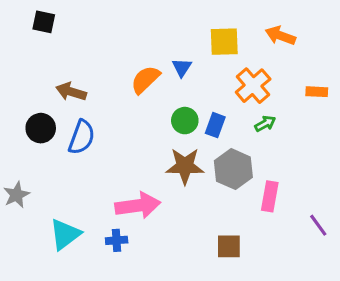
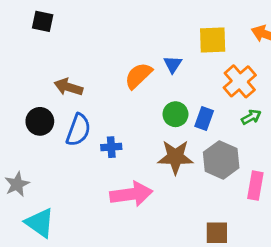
cyan triangle: (65, 234) -> (40, 223), moved, turned -48
blue cross: (117, 240) -> (111, 147), moved

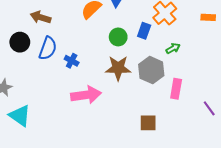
green arrow: (251, 117) -> (173, 48), moved
blue rectangle: (204, 119) -> (144, 31), moved
blue cross: (111, 147) -> (72, 61), turned 32

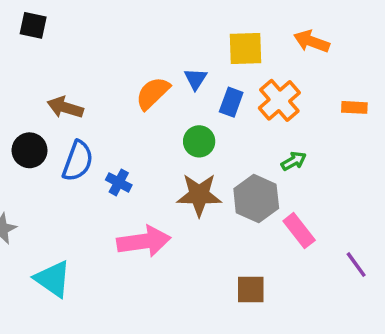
blue rectangle: (144, 31) -> (231, 102), moved
pink rectangle: (176, 89) -> (299, 231), turned -48
cyan triangle: (20, 116) -> (53, 279), moved

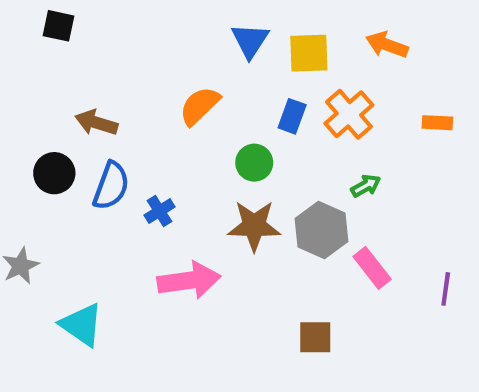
blue triangle: (196, 79) -> (250, 41), moved, size x1.4
blue cross: (119, 182) -> (160, 211), turned 30
purple line: (356, 265) -> (446, 289), moved, turned 44

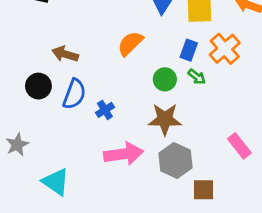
green arrow: (366, 186) -> (197, 77), moved, turned 66
gray hexagon: (322, 230) -> (175, 161), moved

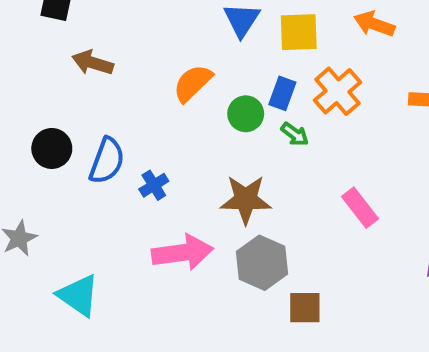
brown arrow: (65, 54) -> (93, 63), moved
green circle: (165, 79) -> (246, 114), moved
pink rectangle: (239, 146) -> (360, 208), moved

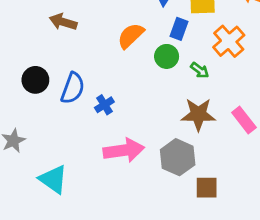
blue rectangle: (282, 93) -> (179, 29), moved
brown star: (246, 199) -> (198, 114), moved

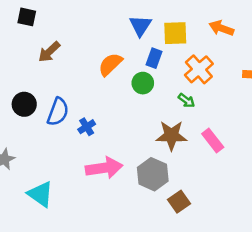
brown arrow: (63, 22) -> (49, 52), turned -60
green arrow: (200, 70) -> (186, 101), moved
brown square: (207, 188) -> (179, 202), turned -35

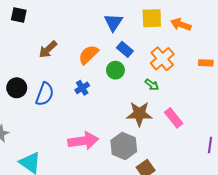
yellow square: (175, 33) -> (152, 18), moved
brown arrow: (49, 52) -> (48, 49), moved
blue rectangle: (154, 58) -> (125, 49), turned -70
blue cross: (87, 127) -> (82, 88), moved

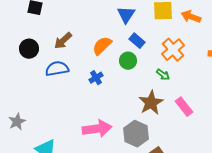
black circle: (17, 88) -> (29, 49), moved
blue semicircle: (45, 94) -> (57, 69), moved, turned -120
brown star: (139, 114) -> (151, 103), turned -30

